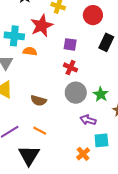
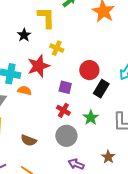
red circle: (93, 15) -> (89, 70), moved
green star: (101, 94) -> (91, 118), moved

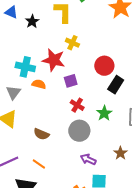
black star: (24, 35) -> (32, 21), moved
red star: (38, 66) -> (54, 60), turned 30
purple square: (65, 87) -> (71, 81), moved, turned -32

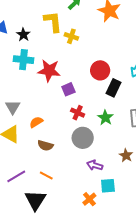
yellow cross: (72, 43) -> (71, 36), moved
cyan cross: (25, 67) -> (23, 60), moved
orange semicircle: (39, 84) -> (36, 122), moved, turned -40

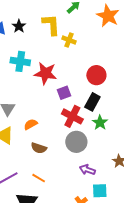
black star: (23, 35) -> (19, 26), moved
black rectangle: (114, 88) -> (92, 102), moved
red cross: (78, 113) -> (72, 116), size x1.5

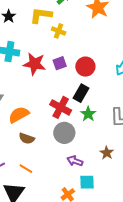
yellow L-shape: (51, 25) -> (41, 15), turned -80
purple square: (64, 93) -> (60, 63), moved
orange semicircle: (31, 124) -> (19, 115), size x1.5

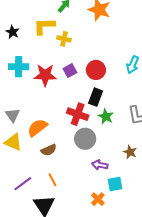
brown semicircle: (27, 138) -> (49, 150), turned -35
orange line: (26, 169) -> (53, 180), turned 40

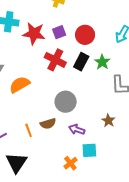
red cross: (78, 114) -> (55, 60), moved
green star: (106, 116) -> (102, 62), moved
brown semicircle: (49, 150) -> (48, 124), moved
orange line: (53, 180) -> (29, 130), moved

